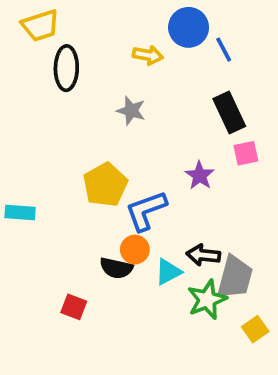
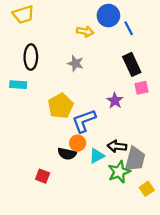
black ellipse: (66, 68) -> (31, 57), moved
cyan rectangle: (20, 212) -> (18, 85), moved

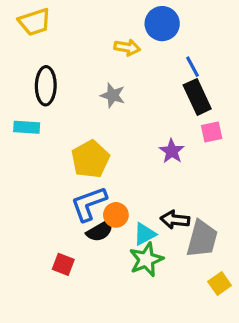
blue line: (129, 28) -> (192, 67), moved
blue L-shape: (84, 121) -> (89, 204), moved
black semicircle: (67, 154) -> (100, 231), turned -42
green star: (119, 172) -> (146, 260), moved

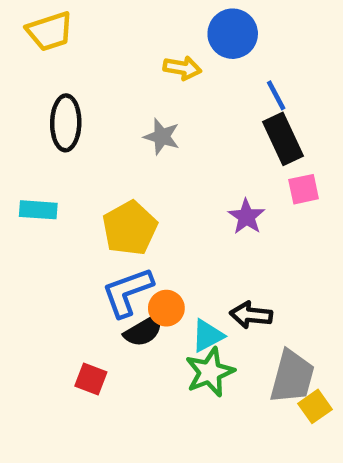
cyan rectangle: (27, 127) -> (38, 210), moved
gray trapezoid: (202, 239) -> (292, 377), moved

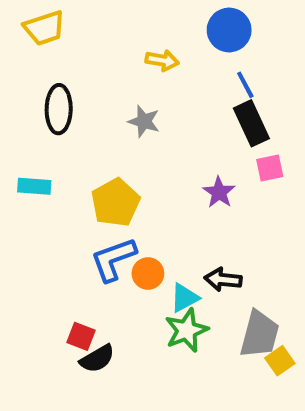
blue circle: (233, 34) -> (229, 30), moved
black semicircle: (143, 331) -> (97, 359), moved

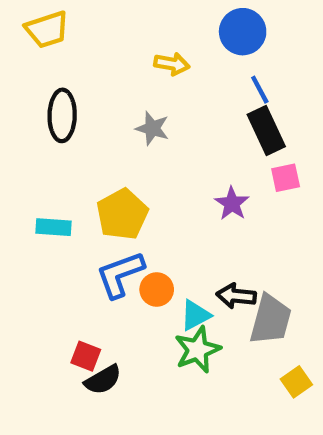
cyan rectangle: (34, 186) -> (54, 227), moved
gray trapezoid: (260, 334) -> (271, 320), moved

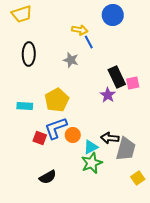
blue line: (260, 90) -> (89, 42), moved
black rectangle: (266, 130) -> (117, 77), moved
red square: (86, 356) -> (40, 138), moved

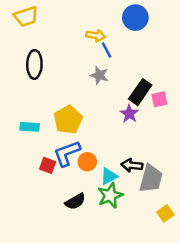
gray star: (71, 60) -> (99, 75), moved
black rectangle: (117, 77) -> (140, 92), turned 60
black semicircle: (48, 177) -> (75, 201), moved

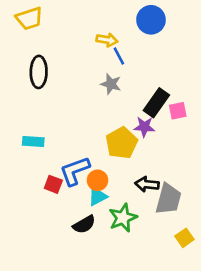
purple star: (129, 114) -> (144, 127), turned -30
yellow pentagon: (68, 120) -> (122, 143), moved
cyan triangle: (109, 176) -> (97, 196), moved

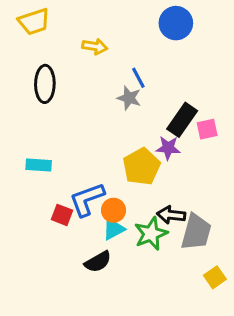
yellow arrow: (107, 40) -> (95, 46), moved
blue line: (119, 56) -> (138, 78), moved
green star: (123, 218) -> (151, 234), moved

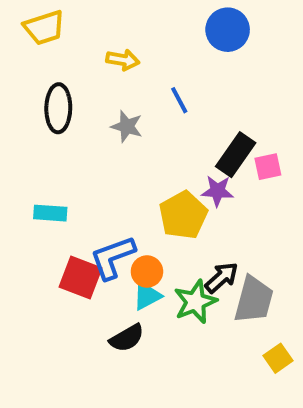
gray star: (129, 98) -> (127, 126), moved
red square: (62, 215) -> (80, 278), size x1.5
black arrow: (171, 215) -> (222, 278), turned 132

